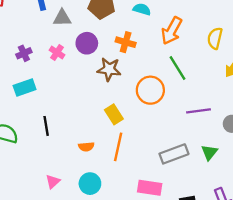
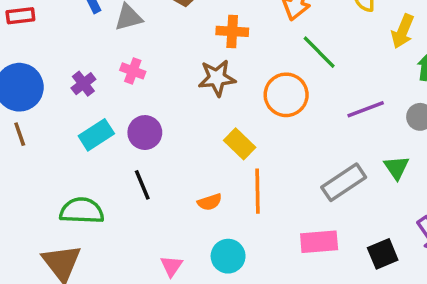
purple circle: (87, 43) -> (145, 133), moved

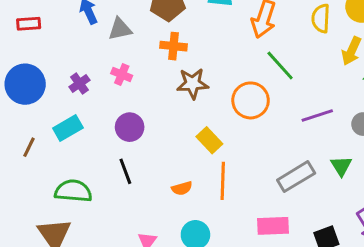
orange cross: (232, 31) -> (174, 46), moved
brown line: (20, 134) -> (29, 147), moved, turned 42
cyan rectangle: (96, 135) -> (68, 128), moved

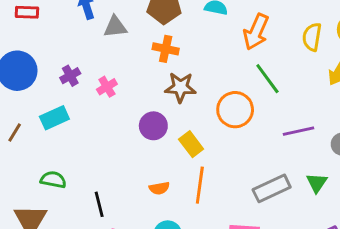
pink cross: (122, 75) -> (107, 87), moved, turned 30
purple circle: (130, 127) -> (153, 126), moved
black line: (125, 171) -> (99, 204), moved
green semicircle: (73, 191) -> (53, 180), size x0.7

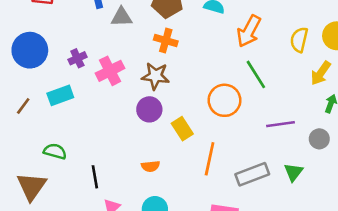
pink cross: (107, 87) -> (110, 71), size x1.5
brown star: (180, 87) -> (155, 76), moved
orange line: (200, 185) -> (210, 159), moved

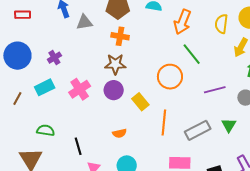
pink cross: (110, 71) -> (80, 89), moved

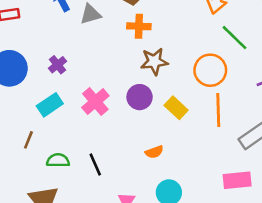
brown star: (115, 64) -> (154, 61), moved
brown line: (17, 99) -> (28, 140), moved
orange line: (164, 122) -> (218, 110), moved
black line: (78, 146) -> (95, 165), moved

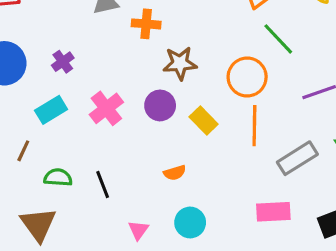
orange cross: (139, 26) -> (146, 24), moved

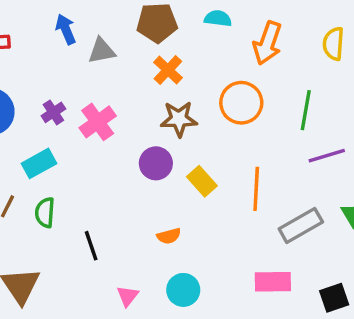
orange cross: (146, 24) -> (168, 70), moved, turned 36
green line: (278, 39) -> (306, 110), moved, turned 51
orange circle: (247, 77) -> (241, 103), moved
pink cross: (106, 108) -> (98, 122), moved
green semicircle: (58, 177) -> (45, 213), moved, turned -92

